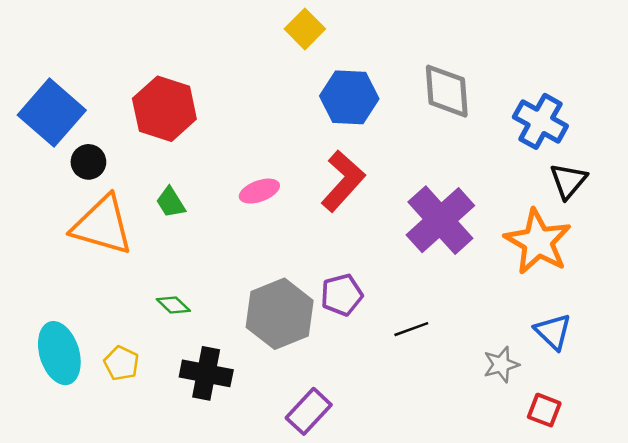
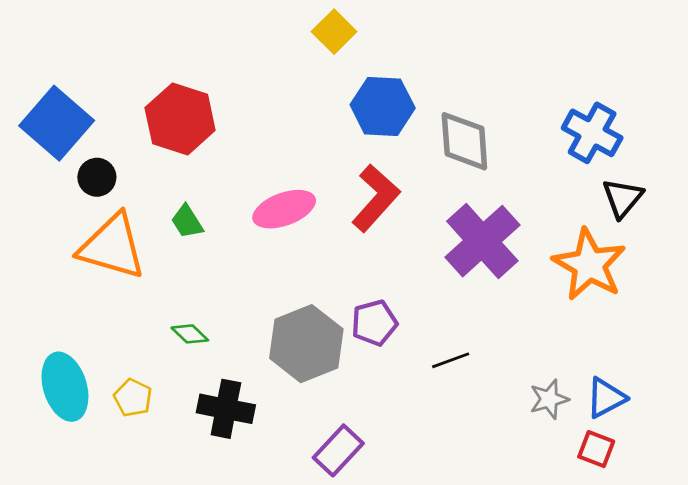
gray diamond: (447, 91) -> (464, 141), moved
pink ellipse: (259, 191) -> (284, 209), size x1.4
blue triangle: (553, 332) -> (606, 398), moved, turned 48

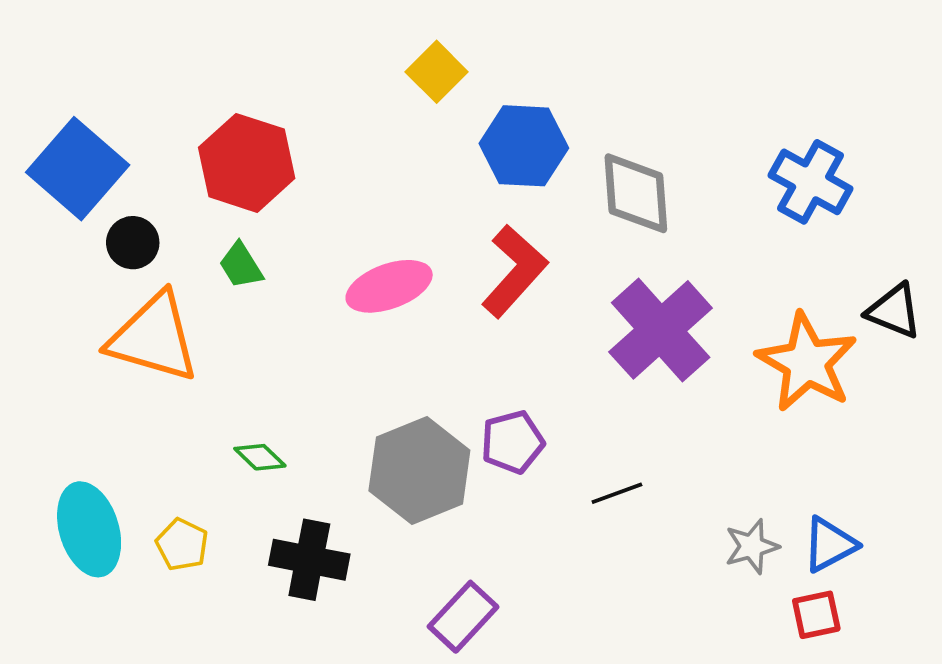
yellow square: (334, 32) -> (437, 72), moved
black triangle: (623, 198) -> (894, 311), moved, turned -48
green trapezoid: (187, 222) -> (241, 265), moved
red square: (596, 449) -> (816, 615), turned -33

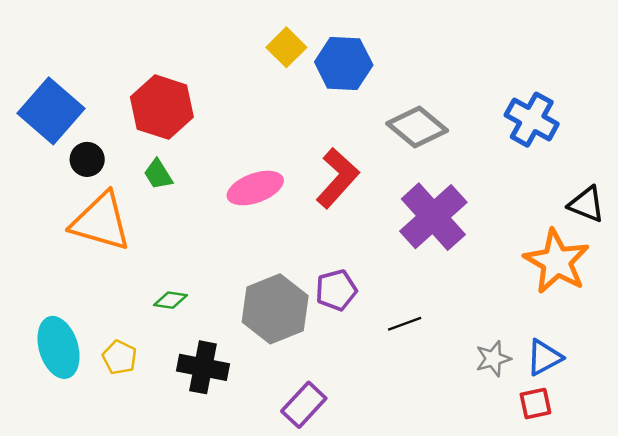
blue hexagon: (524, 146) -> (344, 64), moved
gray diamond: (636, 193) -> (417, 127), turned -46
orange star: (807, 362) -> (557, 262), moved
green diamond: (260, 457) -> (171, 300), turned -36

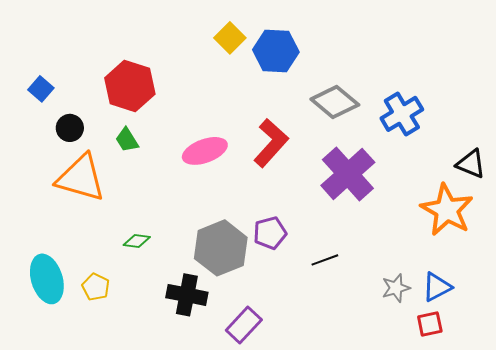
blue square: (51, 111) -> (41, 89), size x0.5
blue cross: (532, 120) -> (402, 114), moved, turned 30
black cross: (203, 367) -> (187, 295), moved

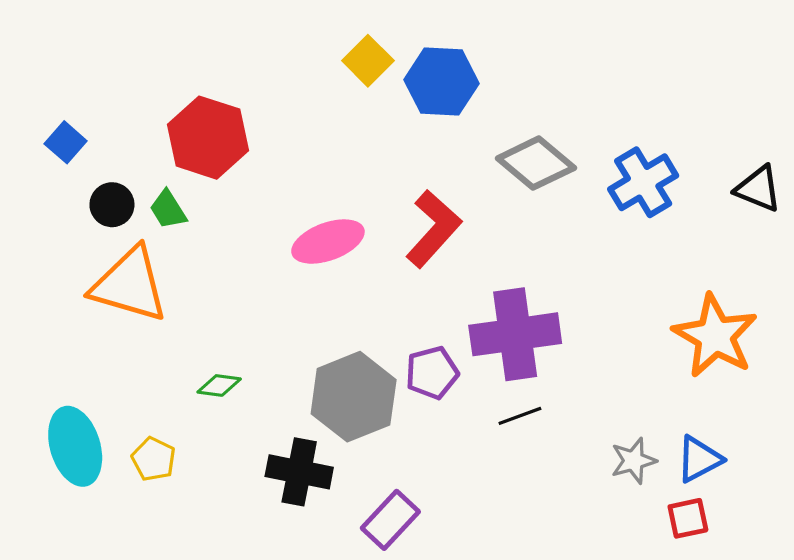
green trapezoid: (127, 140) -> (168, 210), moved
black triangle: (471, 164) -> (758, 189), moved
purple cross: (348, 174) -> (515, 334), moved, turned 34

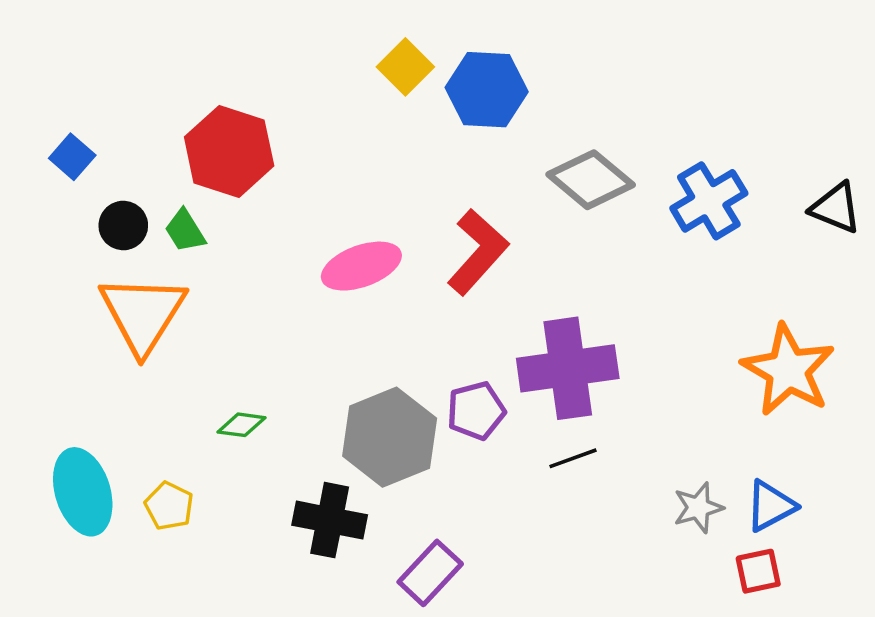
orange triangle: (130, 285) -> (143, 314), turned 46

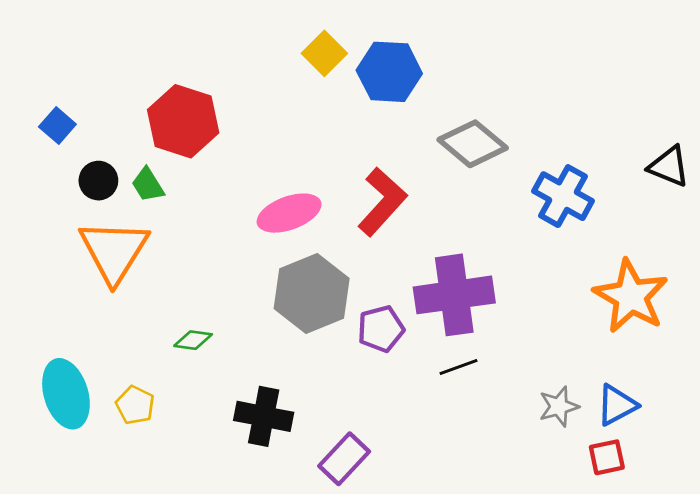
blue cross: (709, 201) -> (563, 196), moved, turned -30
gray hexagon: (390, 437) -> (312, 294), moved

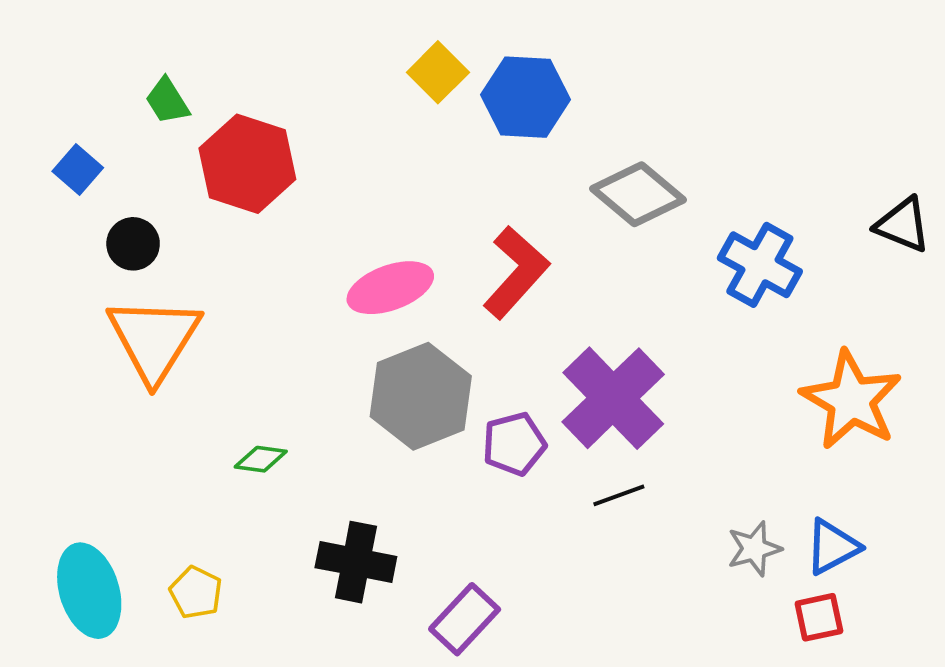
green trapezoid: (148, 185) -> (167, 101), moved
purple cross: (454, 295) -> (613, 398), turned -36
cyan ellipse: (66, 394) -> (89, 591), moved
yellow pentagon: (135, 405) -> (196, 593), moved

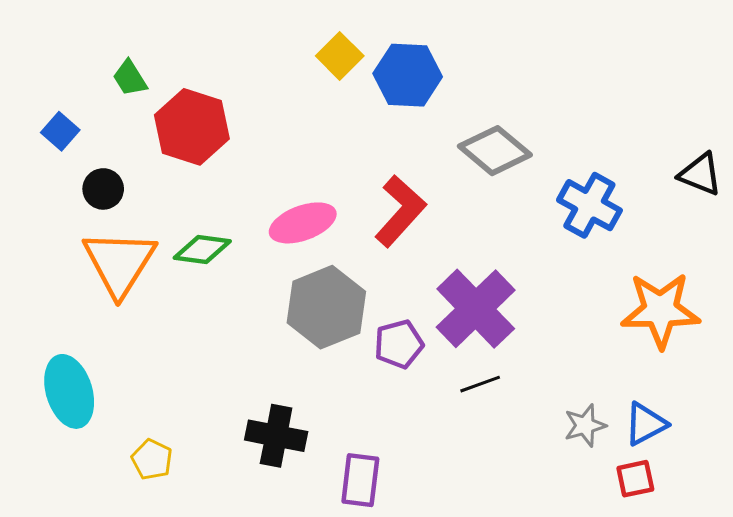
orange star: (851, 400) -> (660, 310), turned -30
green diamond: (261, 459) -> (202, 250), moved, size x1.4
cyan ellipse: (89, 591) -> (69, 391), moved
purple rectangle: (465, 619) -> (360, 480), turned -36

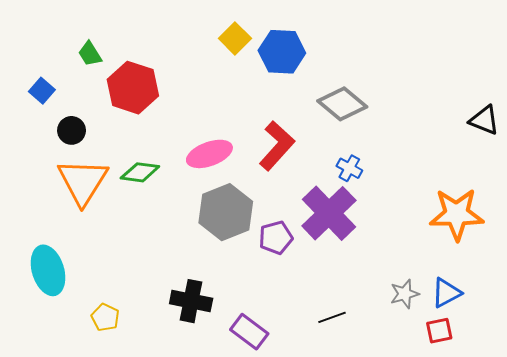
blue cross: (589, 205) -> (349, 168), moved, size x0.6
black line: (480, 384) -> (332, 317), moved
purple rectangle: (360, 480) -> (249, 332), turned -60

